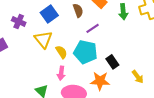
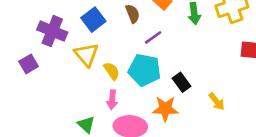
purple cross: (19, 22) -> (52, 31), size x1.5

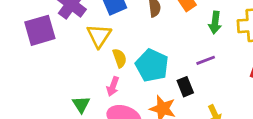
purple line: (153, 37) -> (206, 60), moved
purple square: (29, 64) -> (40, 30), size x1.6

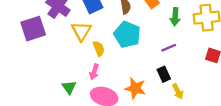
cyan pentagon: (152, 65) -> (127, 35), moved
black rectangle: (185, 87) -> (164, 74), moved

